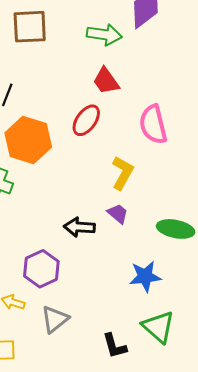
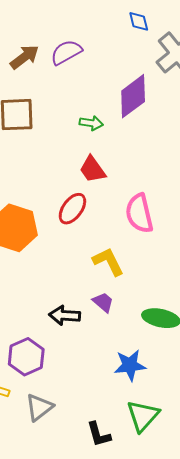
green arrow: (104, 35) -> (91, 123), size x0.7
yellow L-shape: (123, 173) -> (108, 262), turned -56
green triangle: (158, 327) -> (143, 416), turned 30

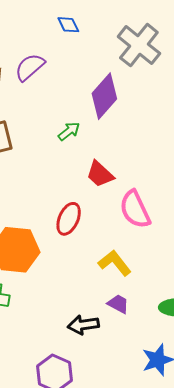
blue diamond: (139, 21) -> (68, 25), moved
green arrow: (91, 123) -> (69, 131), turned -35
red trapezoid: (92, 169) -> (100, 174), moved

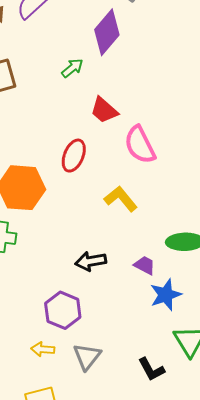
purple trapezoid: (118, 304) -> (145, 265), moved

